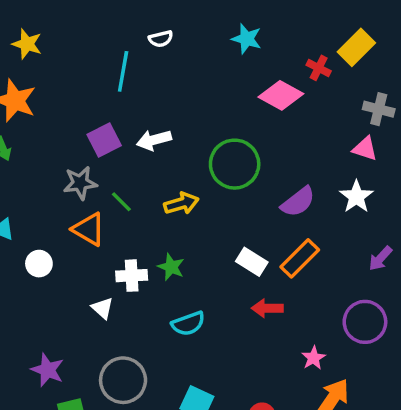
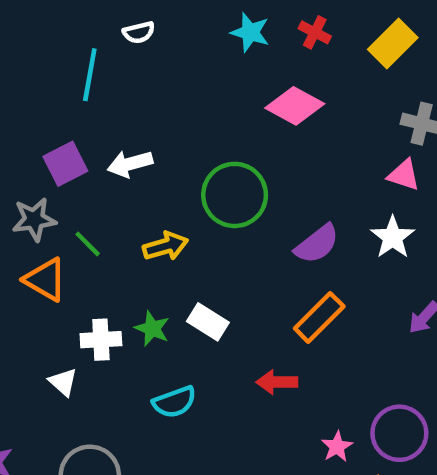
red cross: (319, 68) -> (315, 32), moved
white rectangle: (252, 262) -> (208, 322), moved
purple circle: (365, 322) -> (399, 433), moved

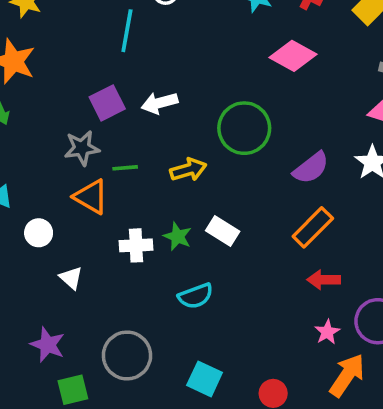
green line: (88, 244) -> (125, 168), turned -50
white triangle: (63, 382) -> (71, 278), moved
red arrow: (277, 382) -> (324, 280), moved

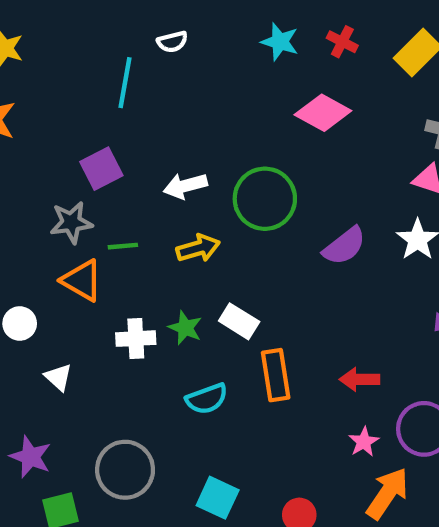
white arrow: (159, 103) -> (185, 186), moved
orange rectangle: (313, 227) -> (276, 375), moved, turned -54

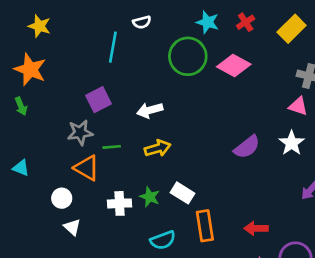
red cross: (342, 42) -> (246, 22), turned 30
green circle: (265, 199) -> (188, 56), moved
white circle: (20, 323) -> (62, 198), moved

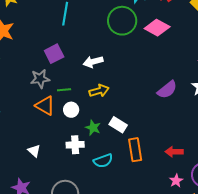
white circle: (62, 198) -> (71, 110), moved
white cross: (120, 203) -> (75, 145), moved

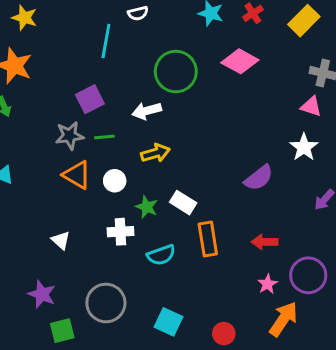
green circle: (122, 21) -> (176, 72), moved
green line: (64, 90) -> (104, 137), moved
purple semicircle: (167, 90) -> (259, 178), moved

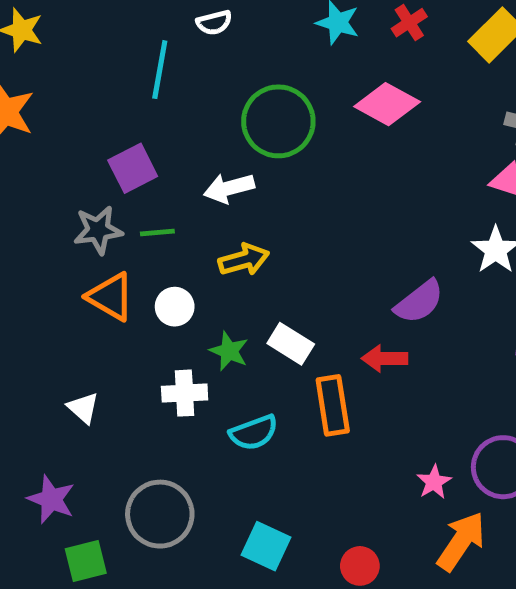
red arrow: (265, 242) -> (385, 358), moved

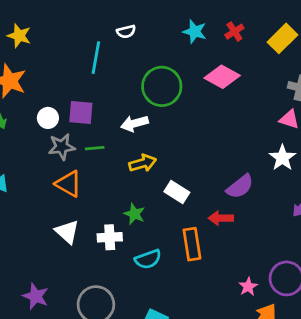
purple square: (133, 168) -> (81, 112), turned 32
white circle: (175, 307) -> (48, 118), moved
white rectangle: (291, 344) -> (177, 192), moved
white triangle: (83, 408) -> (67, 232), moved, size x1.4

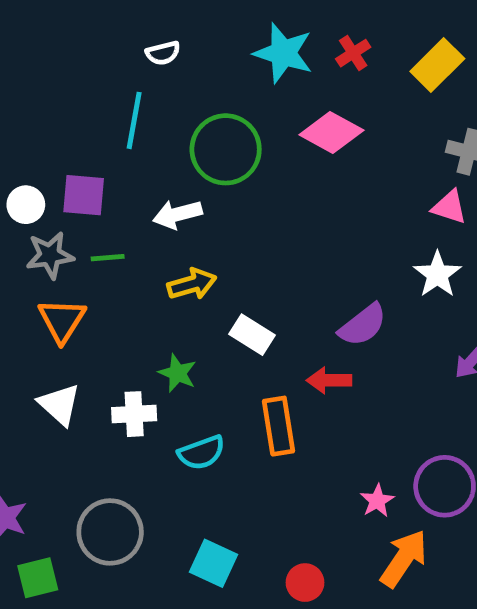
cyan star: (195, 32) -> (283, 53), size x1.4
cyan line: (96, 58) -> (134, 120), moved
orange triangle: (69, 184) -> (62, 320), turned 32

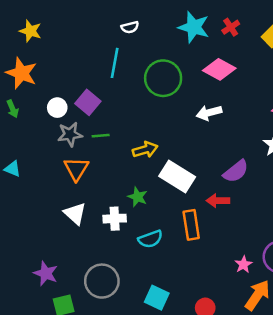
purple square: (84, 195) -> (88, 102), turned 35
white arrow: (177, 214) -> (209, 113), moved
white rectangle: (252, 335) -> (177, 176), size x1.5

